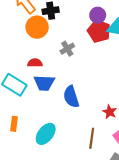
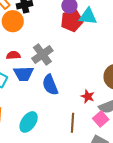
red pentagon: (99, 31) -> (72, 21), turned -30
gray cross: (67, 49) -> (42, 54), moved, size x1.5

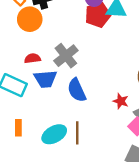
cyan ellipse: (29, 122) -> (54, 134), turned 30
brown line: (73, 123) -> (77, 133), moved

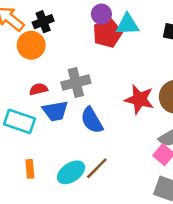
gray cross: (66, 56) -> (76, 83), turned 30
red star: (121, 101) -> (139, 99), moved, size x1.6
brown line: (77, 133) -> (97, 168), turned 50

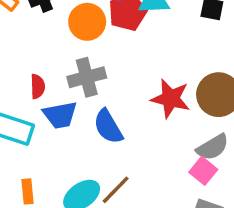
orange circle: (31, 45) -> (87, 22), moved
red semicircle: (38, 89) -> (38, 86), turned 102

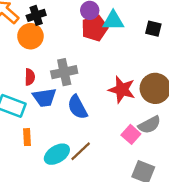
orange circle: (87, 22) -> (30, 36), moved
pink square: (203, 171) -> (131, 134), moved
orange rectangle: (27, 191) -> (27, 137), moved

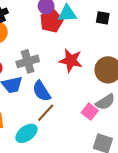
red star: (122, 90) -> (71, 60), moved
brown line: (81, 151) -> (46, 113), moved

